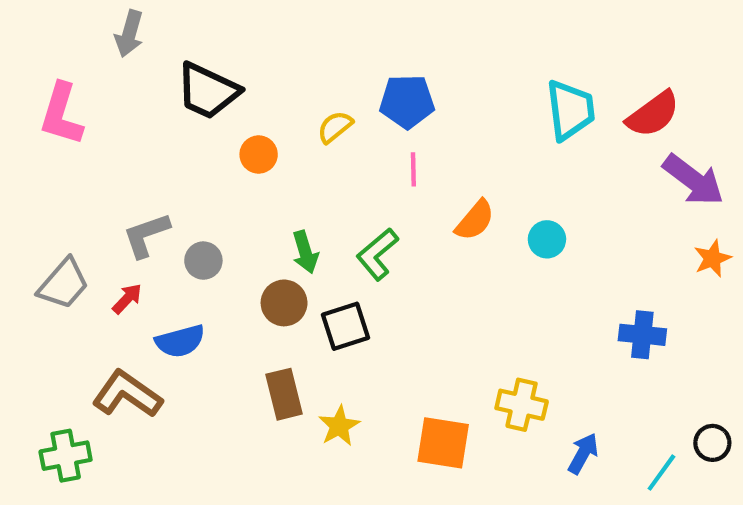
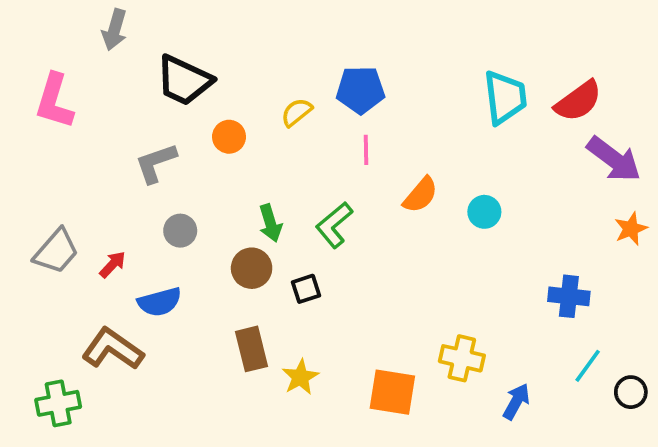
gray L-shape: (146, 235) -> (156, 163), moved
black square: (346, 326) -> (306, 289), size x0.7
cyan line: (661, 473) -> (588, 366), moved

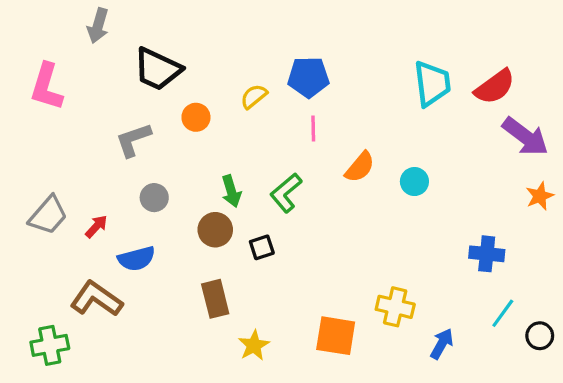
yellow star: (300, 377) -> (254, 345), moved

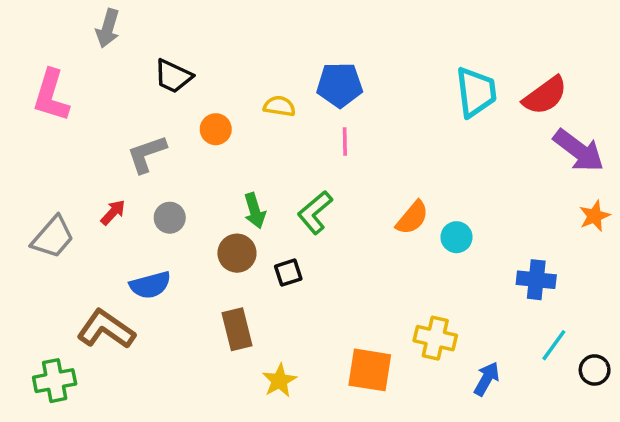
black trapezoid: (157, 69) -> (173, 76), size x0.7
yellow semicircle: (254, 96) -> (279, 106), turned 48
orange semicircle: (360, 167) -> (412, 218), moved
cyan circle: (414, 182) -> (457, 237), moved
red arrow: (96, 227) -> (113, 212), moved

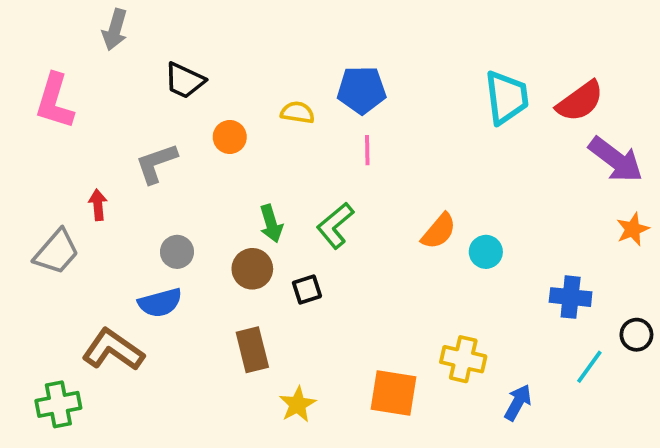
red arrow: (113, 212) -> (98, 205), moved, turned -48
gray circle: (170, 218) -> (177, 252), moved
black circle: (595, 370) -> (636, 335), moved

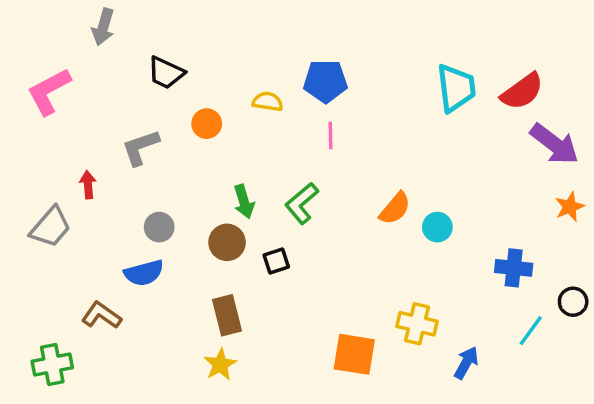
pink L-shape: (55, 101) -> (49, 91), turned 45
brown L-shape: (113, 350) -> (102, 315), size x0.7
yellow star: (298, 404) -> (220, 364), moved

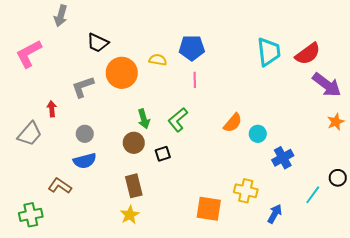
orange circle: (207, 124) -> (122, 73), size x1.8
gray circle: (159, 227) -> (85, 134), moved
blue cross: (514, 268) -> (283, 158), moved, turned -35

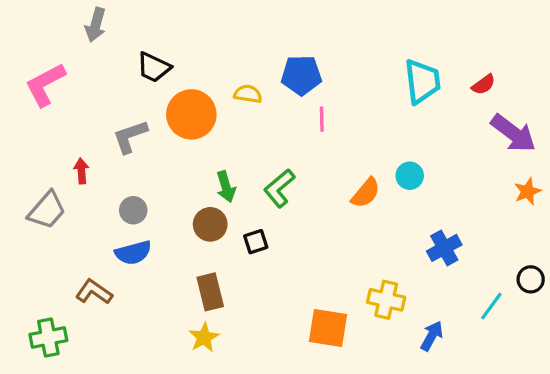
red semicircle: (308, 54) -> (484, 85), size x0.6
pink line: (195, 80) -> (322, 119), moved
cyan circle: (258, 134) -> (410, 176), moved

